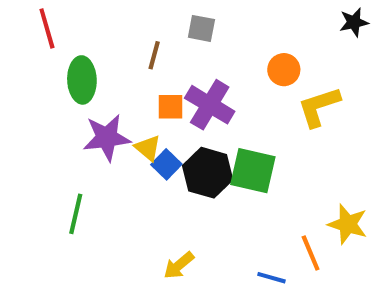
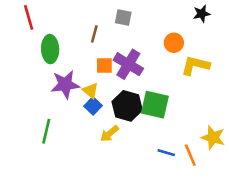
black star: (354, 22) -> (202, 14), moved
yellow L-shape: (319, 107) -> (195, 65), turned 32
blue square: (166, 164) -> (93, 106), moved
yellow arrow: (179, 265) -> (109, 134), moved
blue line: (271, 278) -> (166, 153), moved

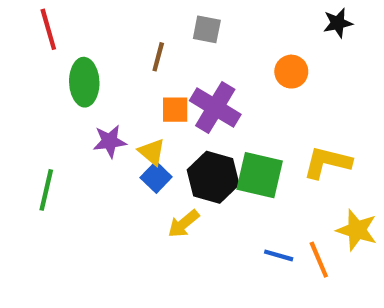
yellow L-shape: (195, 65) -> (327, 162), moved
purple star: (65, 84) -> (110, 141), size x0.7
green line: (46, 131) -> (46, 190), moved

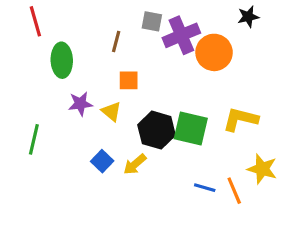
orange circle: (291, 72) -> (214, 52), size x1.5
purple cross: (215, 108) -> (181, 35), moved, turned 36
blue square: (156, 177) -> (102, 161), moved

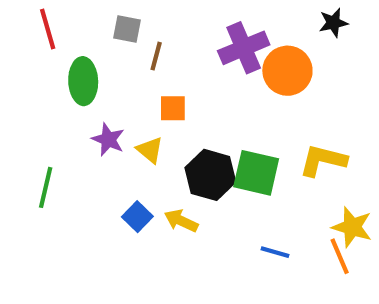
gray square: (152, 21) -> (127, 29), moved
purple star: (80, 104) -> (108, 139), turned 30
yellow arrow: (135, 164) -> (181, 221), turned 65
orange line: (234, 191) -> (340, 256), moved

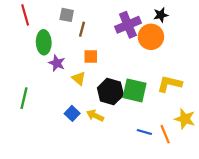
black star: (333, 23) -> (161, 15), moved
purple star: (108, 139) -> (57, 63), moved
orange line: (340, 256) -> (165, 134), moved

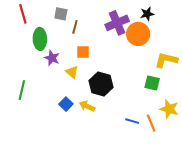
yellow L-shape: (170, 84) -> (166, 60), moved
green square: (135, 90) -> (152, 83), moved, size x0.7

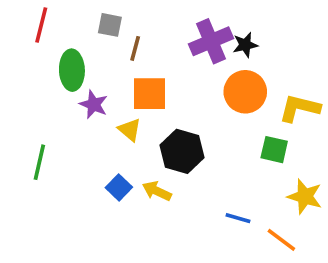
red line: (23, 14) -> (41, 25), turned 30
black star: (147, 14) -> (245, 45), moved
orange circle: (138, 34) -> (245, 92), moved
orange square: (83, 52) -> (150, 94), size x1.5
orange line: (151, 123) -> (281, 240), moved, turned -30

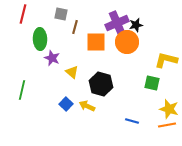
orange circle: (245, 92) -> (127, 42), moved
orange square: (150, 94) -> (96, 42), moved
orange line: (281, 240) -> (167, 125), moved, turned -48

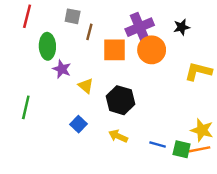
black star: (136, 25) -> (182, 27), moved
green square: (152, 83) -> (182, 149), moved
yellow arrow: (87, 106) -> (118, 136), moved

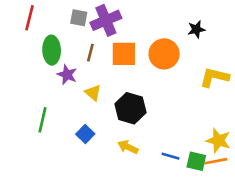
purple cross: (140, 27) -> (106, 20), moved
brown line: (89, 32) -> (90, 53), moved
green line: (26, 107) -> (43, 120), moved

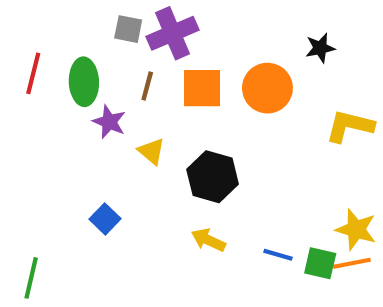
red line: (30, 18) -> (33, 73), moved
green line: (43, 120) -> (31, 278), moved
blue square: (85, 134) -> (105, 219), moved

